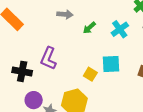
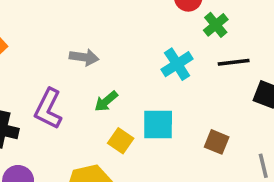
gray arrow: (65, 14) -> (84, 57), moved
green arrow: (89, 28) -> (106, 101), moved

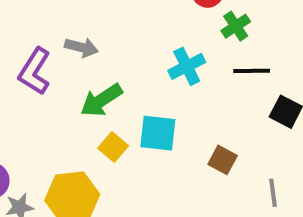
green arrow: (106, 101) -> (101, 100), size x1.5
purple L-shape: (48, 109) -> (35, 71), moved

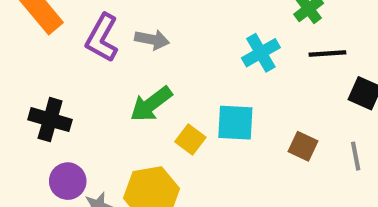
purple L-shape: (35, 71) -> (102, 38), moved
green arrow: (101, 100) -> (151, 104), moved
gray line: (273, 193) -> (356, 156), moved

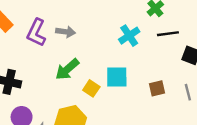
brown square: (303, 146) -> (157, 88), turned -35

